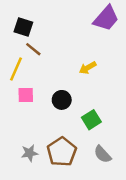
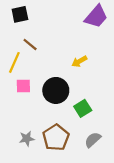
black square: (23, 27) -> (20, 14), moved, turned -30
black circle: (62, 100) -> (56, 90), size x1.5
gray semicircle: (102, 154) -> (93, 140), turned 90

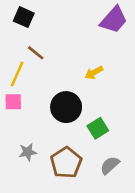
black square: (20, 14) -> (24, 17), turned 36
pink square: (23, 86) -> (13, 102), moved
gray star: (27, 139) -> (28, 152), moved

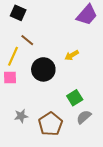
black circle: (66, 107) -> (43, 69), moved
gray semicircle: (110, 165) -> (84, 117), moved

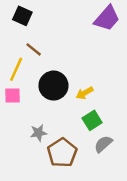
yellow arrow: (72, 55) -> (85, 93), moved
gray star: (21, 116) -> (39, 133), moved

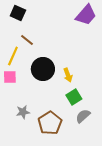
yellow arrow: (85, 93) -> (68, 75), turned -80
gray star: (39, 133) -> (23, 112), moved

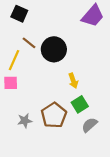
black circle: (43, 69) -> (54, 49), moved
brown pentagon: (50, 123) -> (54, 115), moved

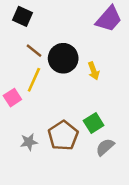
yellow line: (14, 60) -> (34, 80), moved
yellow arrow: (73, 81) -> (94, 71), moved
pink square: (11, 83) -> (12, 98), turned -32

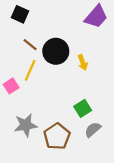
brown pentagon: (63, 136) -> (57, 136), moved
gray star: (29, 142) -> (26, 125), size x1.5

